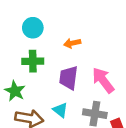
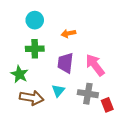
cyan triangle: (60, 110) -> (58, 91), turned 32

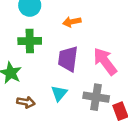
brown arrow: (32, 98) -> (26, 102), size x0.6

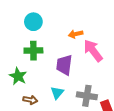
orange arrow: (72, 22) -> (76, 34), moved
pink arrow: (105, 61) -> (93, 51), moved

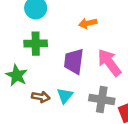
pink arrow: (93, 51) -> (109, 63), moved
brown arrow: (30, 100) -> (41, 97), moved

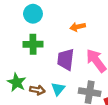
green star: (17, 75) -> (17, 82), moved

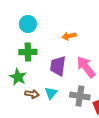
green star: (17, 82) -> (18, 77), moved

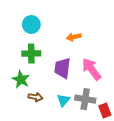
cyan triangle: (51, 93) -> (63, 100), moved

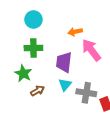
pink arrow: (91, 69) -> (91, 50), moved
brown arrow: (35, 97) -> (38, 91), turned -40
cyan triangle: (63, 100) -> (65, 85), moved

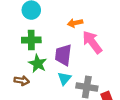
green star: (23, 73) -> (38, 64), moved
brown arrow: (38, 91) -> (22, 81), moved, turned 40

